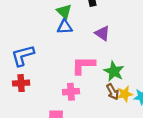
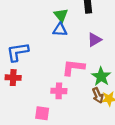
purple triangle: (102, 33) -> (94, 40), turned 48

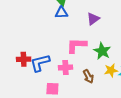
blue L-shape: (18, 52) -> (40, 63), moved
brown arrow: (98, 95) -> (88, 76), moved

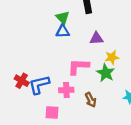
purple triangle: (93, 19) -> (96, 38), turned 32
red cross: (24, 59) -> (22, 81), turned 32
yellow star: (111, 70) -> (112, 57), moved

